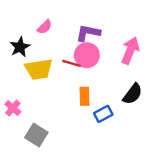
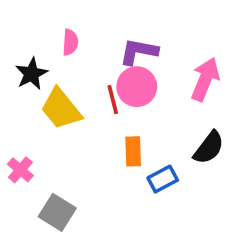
pink semicircle: (45, 27) -> (70, 42), turned -42
red line: (72, 63) -> (113, 100), turned 60
yellow trapezoid: (39, 69) -> (61, 109), turned 60

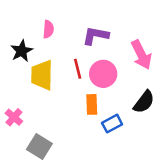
pink arrow: (205, 79) -> (141, 55), turned 132
pink circle: (137, 87) -> (103, 74), moved
yellow trapezoid: (61, 109) -> (42, 75), turned 40

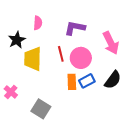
blue rectangle: (112, 124) -> (87, 81), moved
gray square: (39, 147) -> (41, 109), moved

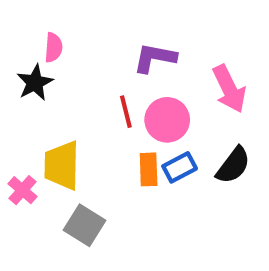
pink semicircle: (38, 23) -> (53, 48), moved
yellow trapezoid: (33, 59) -> (62, 165), moved

